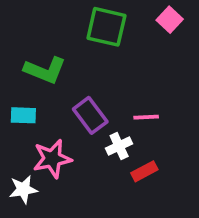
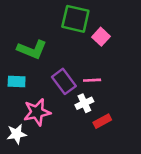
pink square: (170, 20) -> (101, 37), moved
pink line: (146, 117) -> (92, 80), moved

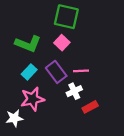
pink square: (101, 37) -> (62, 43), moved
cyan rectangle: (17, 81) -> (29, 72), moved, turned -49

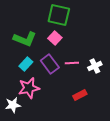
white cross: (74, 91) -> (95, 66), moved

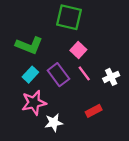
pink square: (55, 38) -> (78, 50), moved
pink line: (72, 63) -> (84, 73), turned 56
white star: (13, 105) -> (54, 123), moved

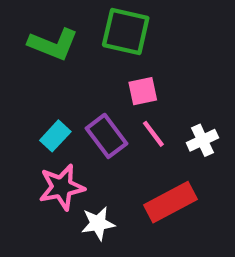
green L-shape: (29, 45) -> (53, 44), moved
pink square: (78, 50) -> (143, 91), turned 35
red rectangle: (94, 111) -> (170, 202), size x1.6

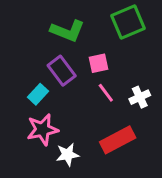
green square: (126, 31) -> (128, 22), moved, turned -36
green L-shape: (53, 44) -> (67, 31), moved
purple rectangle: (106, 136) -> (62, 71), moved

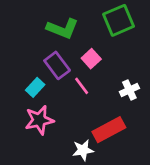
pink square: (98, 63) -> (91, 59), turned -30
pink line: (106, 93) -> (82, 86), moved
white star: (67, 155) -> (83, 150), moved

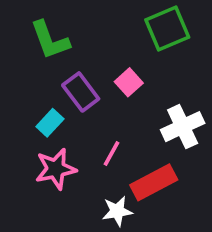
green L-shape: (62, 29) -> (50, 40), moved, turned 48
pink line: (82, 86) -> (111, 154), moved, turned 66
white cross: (129, 90) -> (183, 127), size x1.5

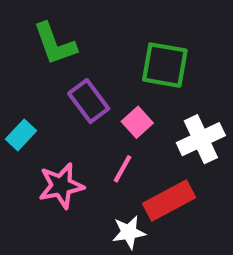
green square: (167, 28) -> (165, 65), moved, turned 33
pink square: (129, 82) -> (137, 122), moved
cyan rectangle: (50, 123) -> (21, 135), moved

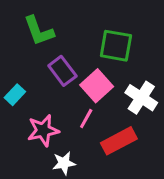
pink square: (137, 122) -> (97, 86), size x1.5
white cross: (201, 139) -> (141, 98), turned -32
white star: (129, 232) -> (64, 163), moved

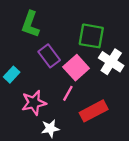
green L-shape: (39, 31) -> (30, 24), turned 40
white cross: (141, 98) -> (111, 62), moved

